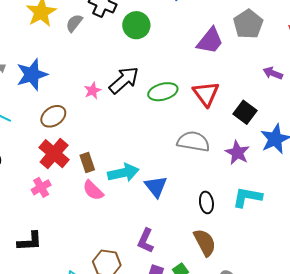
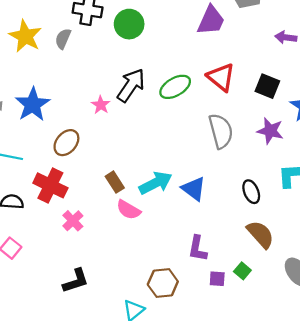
gray semicircle: (193, 142) -> (221, 131), turned 80
red cross: (54, 154) -> (50, 185), moved

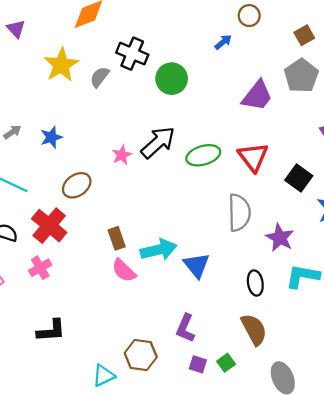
blue star: (33, 104) -> (51, 137), size x0.6
purple star: (270, 131) -> (280, 238), moved
pink cross: (73, 221) -> (40, 268), moved

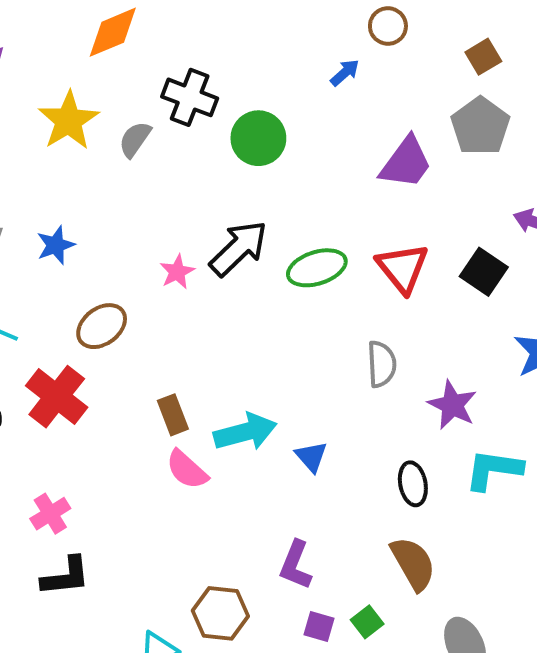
black square: (299, 178) -> (484, 272), moved
gray semicircle: (239, 213) -> (382, 364), size x0.7
blue triangle: (197, 265) -> (311, 457), size x0.7
pink cross: (40, 268) -> (50, 514), moved

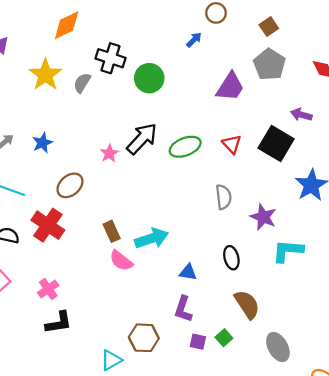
red triangle: (402, 268) -> (232, 144), size x0.7
black square: (484, 272) -> (276, 144), size x1.4
blue triangle: (311, 457) -> (188, 272), moved, turned -36
black ellipse: (413, 484) -> (231, 258), moved

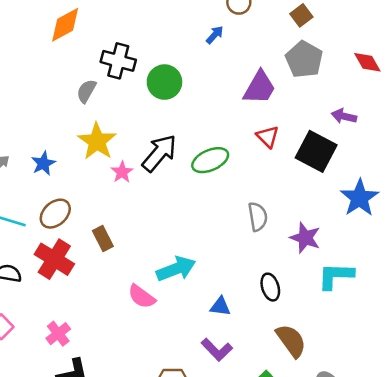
yellow star: (45, 75) -> (97, 141), moved
red triangle: (232, 144) -> (268, 137), moved
brown ellipse: (70, 185) -> (55, 214), moved
brown rectangle: (112, 231) -> (103, 238), moved
purple L-shape: (183, 309) -> (217, 350), turned -60

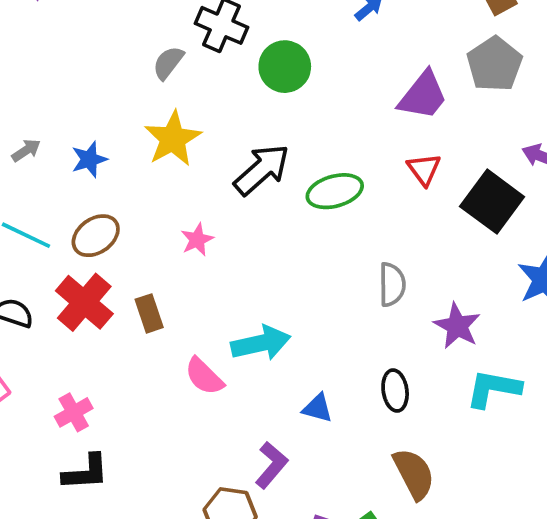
pink star: (122, 172) -> (197, 240), moved
brown rectangle: (103, 238) -> (149, 313), moved
purple L-shape: (217, 350) -> (271, 465), moved, turned -104

